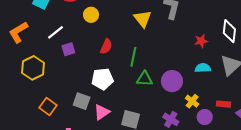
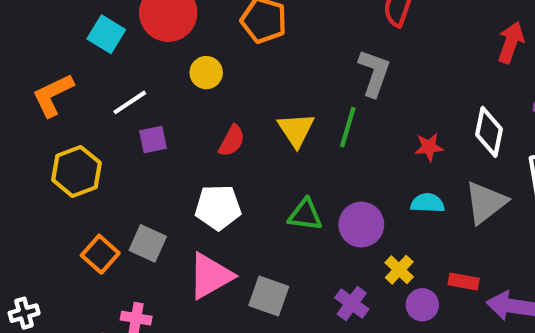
yellow triangle: (143, 19) -> (296, 130), moved
green line: (133, 57) -> (348, 127), moved
gray square: (82, 101) -> (148, 243), moved
pink triangle: (102, 112) -> (210, 276), size x1.4

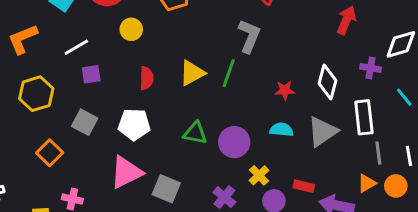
yellow triangle: (296, 130) -> (192, 73), turned 32
red semicircle: (232, 141) -> (147, 78), turned -30
gray square: (148, 243) -> (85, 122), moved

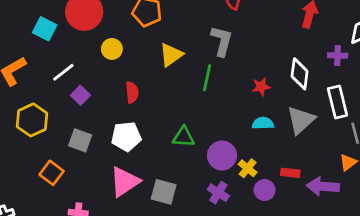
yellow triangle: (192, 73) -> (171, 55), moved
purple square: (91, 74) -> (80, 95), turned -30
purple circle: (234, 142) -> (222, 155), moved

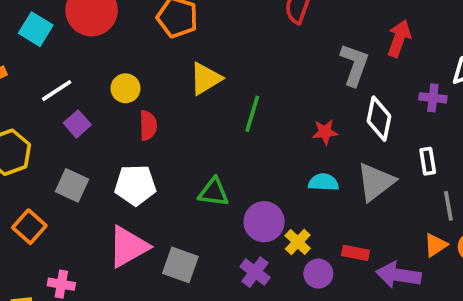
gray L-shape: (222, 41) -> (354, 65), moved
yellow circle: (112, 49) -> (126, 88), moved
white rectangle: (337, 102) -> (428, 161), size x0.6

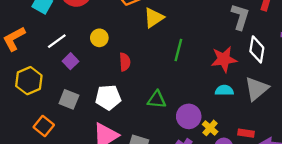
yellow triangle: (206, 79) -> (154, 18), moved
red semicircle: (148, 125) -> (125, 62), moved
red star: (325, 132) -> (224, 59), size x1.6

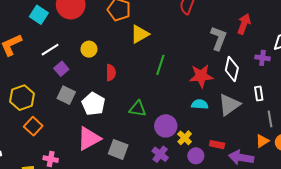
yellow hexagon: (29, 81) -> (22, 98), moved
white pentagon: (108, 97) -> (93, 104), turned 30
gray square: (69, 99) -> (66, 95), moved

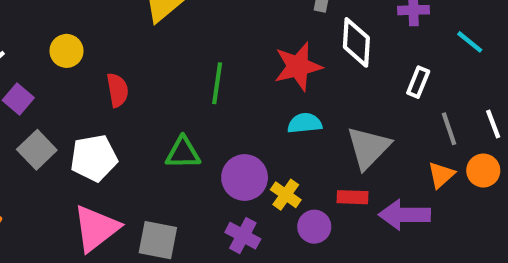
green line: (160, 65) -> (217, 83), moved
white rectangle: (259, 94) -> (418, 82), turned 40
gray square: (66, 95) -> (37, 150), turned 30
white pentagon: (93, 104) -> (94, 158), turned -30
gray triangle: (229, 105) -> (368, 148), moved

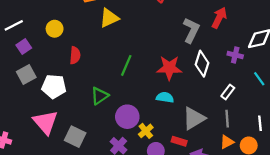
gray line: (449, 129) -> (227, 119), moved
green triangle: (183, 153) -> (100, 96), turned -48
pink triangle: (96, 228) -> (46, 122), turned -48

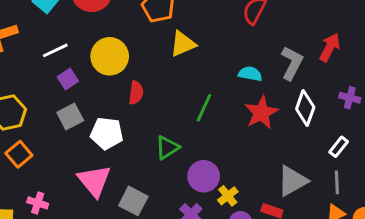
yellow circle: (55, 29) -> (110, 56), size x1.6
red star: (169, 68) -> (261, 113), turned -30
cyan semicircle: (165, 97) -> (250, 74), moved

